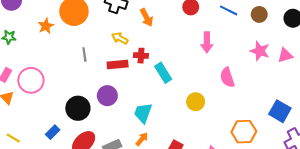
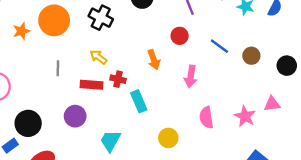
orange arrow: (147, 17) -> (154, 60), moved
pink star: (260, 51) -> (245, 116), moved
black circle: (78, 108) -> (28, 123), moved

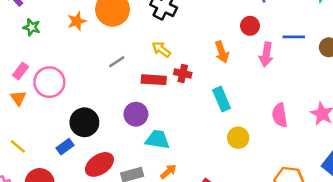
blue line: (219, 46) -> (294, 37), turned -36
gray line: (58, 68) -> (117, 62), turned 56
pink arrow: (191, 76) -> (266, 54), moved
cyan rectangle: (139, 101) -> (222, 99), moved
cyan trapezoid: (110, 141) -> (157, 140), moved, turned 70

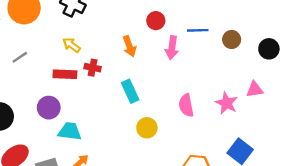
gray line: (117, 62) -> (20, 57), moved

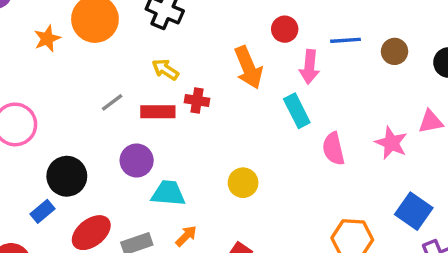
orange arrow: (129, 46) -> (248, 67), size x1.4
gray line: (20, 57) -> (112, 102), moved
cyan rectangle: (130, 91) -> (297, 111), moved
yellow circle: (147, 128) -> (243, 183), moved

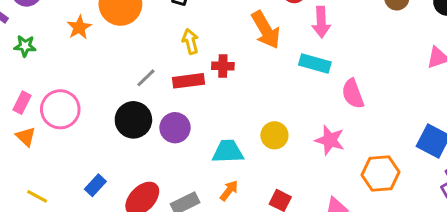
yellow arrow: (165, 69) -> (190, 41), turned 50
cyan rectangle: (297, 111) -> (315, 64), turned -40
pink star: (391, 143) -> (330, 140), moved
black circle: (67, 176) -> (133, 120), moved
cyan trapezoid: (168, 193) -> (228, 152), moved

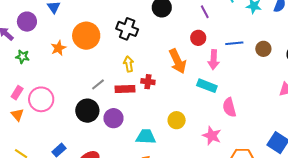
yellow circle: (274, 135) -> (177, 120), moved

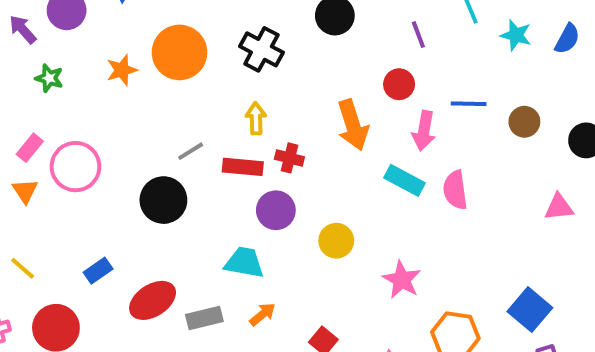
pink semicircle: (229, 107) -> (455, 190), moved
purple circle: (113, 118) -> (276, 210), moved
cyan trapezoid: (146, 137) -> (244, 263), moved

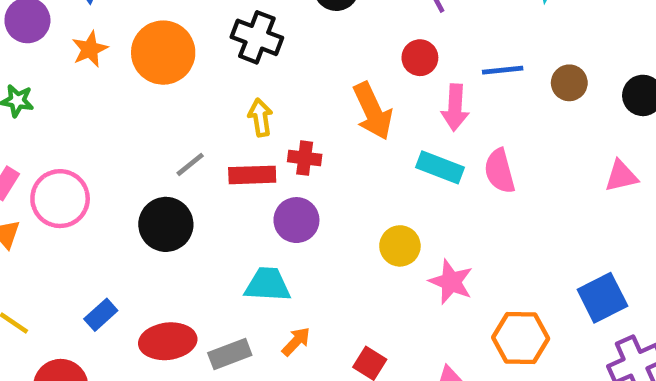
orange star: (122, 70) -> (90, 49), moved
yellow circle: (336, 241) -> (400, 246), moved
red ellipse: (153, 300) -> (168, 341), turned 33
blue square: (530, 310) -> (602, 298), turned 30

